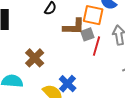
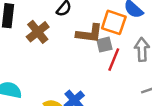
brown cross: (35, 58) -> (38, 32), moved

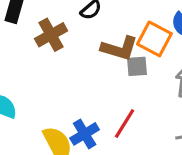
red line: (114, 60) -> (125, 123), moved

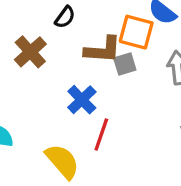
red line: (125, 123) -> (101, 134), moved
blue cross: (85, 134) -> (82, 100), moved

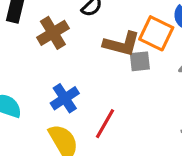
blue cross: (82, 100) -> (65, 98), moved

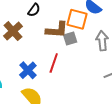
red line: (105, 124) -> (54, 63), moved

